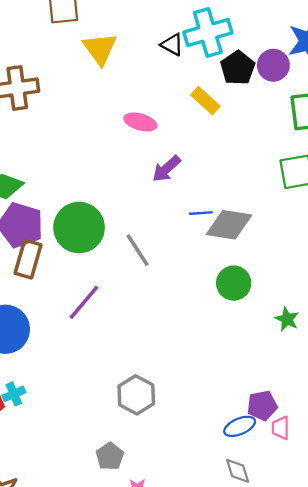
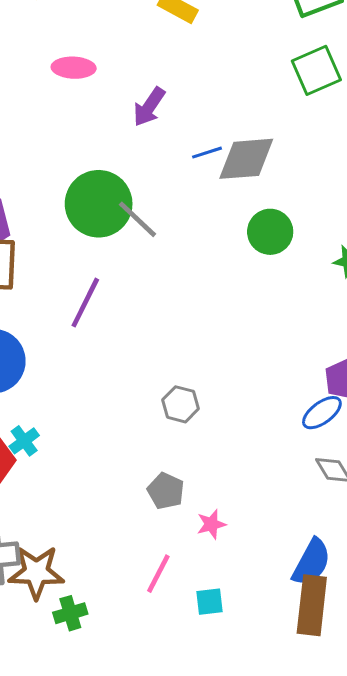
pink ellipse: (140, 122) -> (74, 68), moved
green circle: (79, 228) -> (99, 204), moved
gray hexagon: (136, 395) -> (180, 404), size x0.7

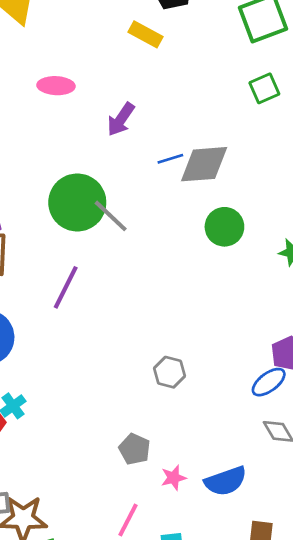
green square: (316, 70) -> (264, 88), size x0.7
gray hexagon: (180, 404) -> (169, 372), moved
blue semicircle: (311, 562) -> (226, 481), moved, turned 42

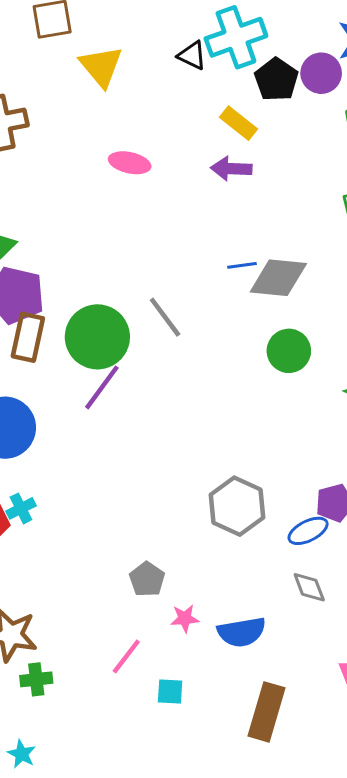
purple arrow: (121, 119) -> (231, 169), moved, turned 48
green circle: (77, 202) -> (97, 337), moved
gray hexagon: (169, 372) -> (237, 506), moved, size x1.6

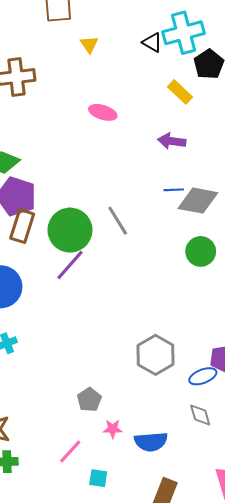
yellow triangle: (101, 66) -> (89, 45), size x0.6
purple arrow: (231, 169) -> (172, 141), moved

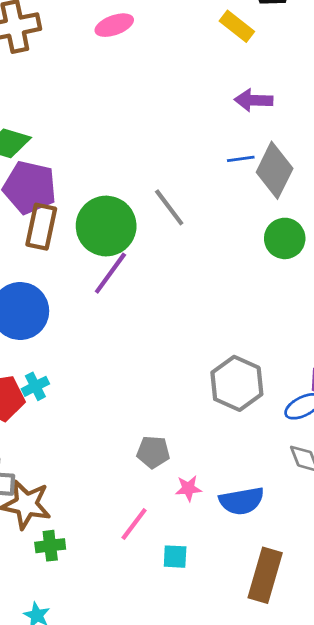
pink ellipse: (103, 112) -> (114, 25), moved, turned -32
purple arrow: (172, 141) -> (254, 100), moved
gray diamond: (198, 201) -> (275, 170), turned -69
gray pentagon: (89, 400) -> (153, 452), turned -30

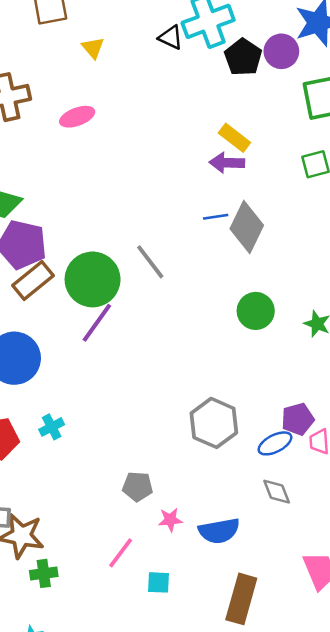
pink ellipse: (114, 25) -> (77, 117), moved
yellow rectangle: (237, 26) -> (234, 138), moved
brown rectangle: (41, 227) -> (33, 281), turned 39
green circle: (285, 238) -> (256, 311), moved
cyan cross: (35, 386) -> (52, 427), moved

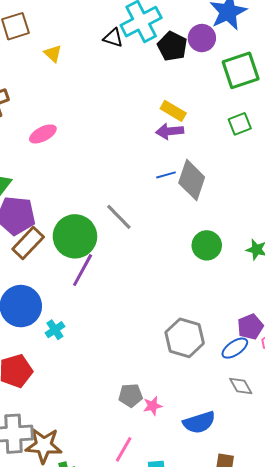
pink ellipse: (77, 117) -> (43, 134), moved
cyan cross: (52, 427) -> (55, 330), moved
pink star: (170, 520) -> (153, 406), moved

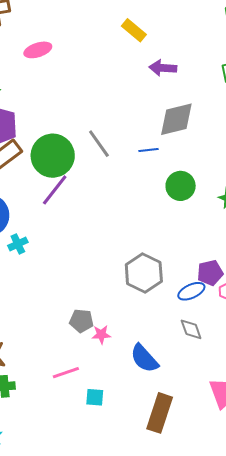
yellow rectangle: (173, 111) -> (134, 30), moved
blue line: (166, 175) -> (149, 150), moved
gray diamond: (192, 180) -> (176, 119), turned 48
blue semicircle: (199, 422) -> (144, 358), turned 56
pink line: (124, 449) -> (66, 373), turned 32

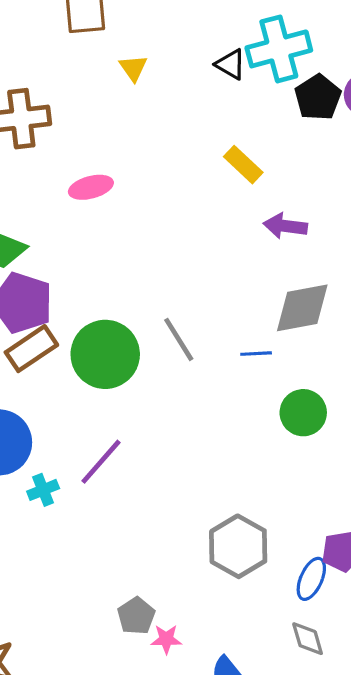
purple line: (55, 190) -> (101, 462), moved
blue ellipse: (191, 291) -> (311, 579), turned -44
gray pentagon: (81, 321) -> (136, 616), turned 30

